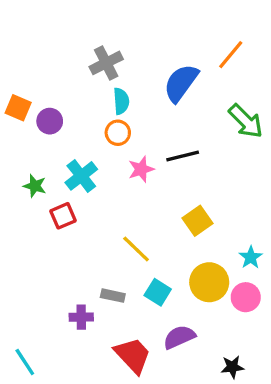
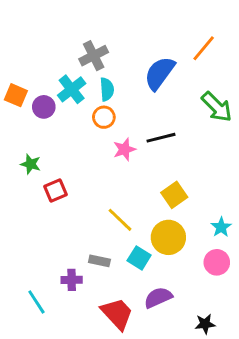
cyan cross: (81, 176) -> (72, 89), moved
yellow circle: (209, 282) -> (168, 237), moved
cyan line: (25, 362) -> (36, 302), moved

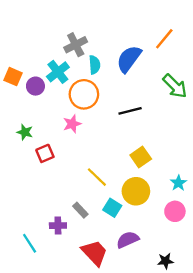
cyan semicircle: (107, 89) -> (95, 65), moved
orange circle: (104, 117) -> (84, 94), size x1.6
pink star: (124, 149) -> (72, 124), moved
gray rectangle: (99, 261) -> (80, 210), turned 35

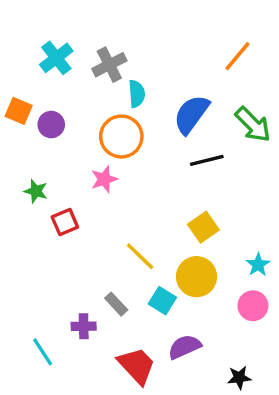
blue semicircle: (129, 59) -> (191, 114), moved
cyan cross: (58, 72) -> (56, 58), moved
black line: (130, 111) -> (207, 160), moved

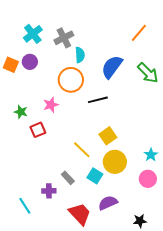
purple circle: (51, 125) -> (30, 62), moved
black line: (207, 160) -> (98, 100), moved
pink star: (104, 179) -> (51, 105), moved
yellow square: (203, 227) -> (108, 136), moved

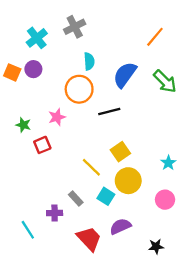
gray cross: (64, 38) -> (75, 27), moved
cyan star: (151, 155) -> (168, 163), moved

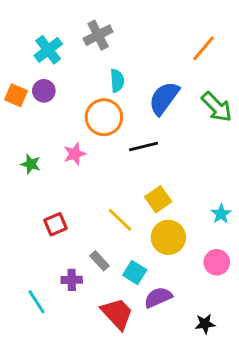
red square: (42, 145) -> (56, 224), moved
cyan square: (106, 196) -> (135, 273), moved

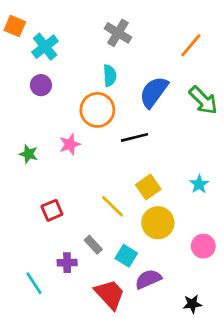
gray cross: (98, 35) -> (118, 33), moved, turned -32
orange square: (16, 95) -> (15, 26), moved
cyan star: (221, 214) -> (199, 184), moved

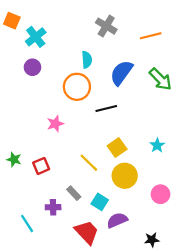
gray cross: (118, 33) -> (106, 26), moved
orange line: (191, 45) -> (151, 36), turned 36
pink star: (70, 144) -> (55, 124), moved
green star: (29, 154) -> (14, 159), moved

